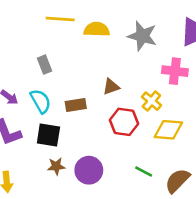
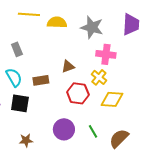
pink cross: (175, 71) -> (106, 54), moved
brown star: (56, 166) -> (26, 140), moved
purple circle: (89, 170) -> (64, 129), moved
green line: (144, 171) -> (93, 131), turned 32

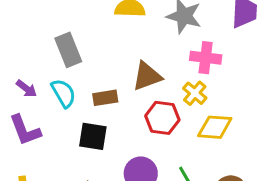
gray rectangle: (17, 49) -> (68, 50), size x1.5
brown triangle: (68, 66) -> (147, 76), size x1.5
black square: (20, 103) -> (93, 136), moved

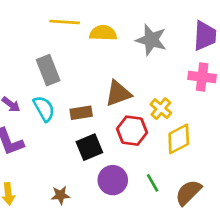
pink cross: (206, 58) -> (202, 77), moved
yellow diamond: (215, 127) -> (179, 139), turned -32
black square: (93, 136) -> (89, 147), moved, turned -32

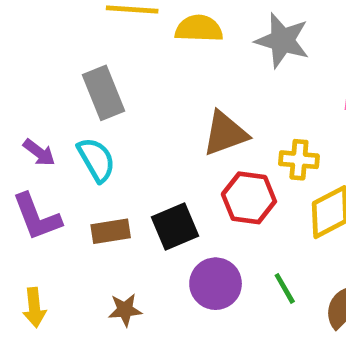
yellow cross: (161, 109) -> (299, 160), turned -35
brown rectangle: (81, 113) -> (111, 231), moved

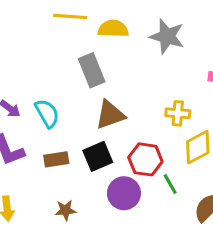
gray rectangle: (104, 93) -> (92, 70), moved
brown triangle: (225, 133) -> (110, 115), moved
red hexagon: (249, 198) -> (145, 159), moved
green line: (285, 288) -> (170, 184), moved

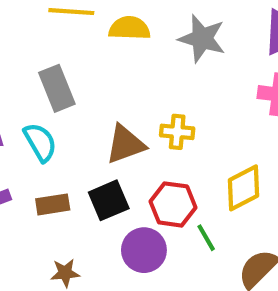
gray rectangle: (92, 70) -> (57, 88), moved
yellow cross: (178, 113) -> (177, 132), moved

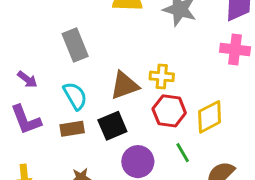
cyan semicircle: (40, 142) -> (75, 96), moved
red hexagon: (173, 204) -> (169, 111), moved

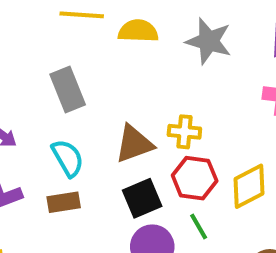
black square: (112, 126) -> (142, 198), moved
green line: (183, 153) -> (199, 226), moved

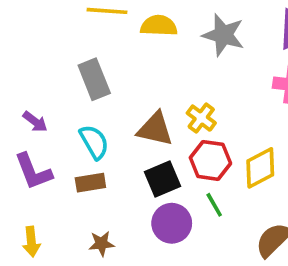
yellow cross: (184, 132) -> (201, 118), turned 32
brown triangle: (134, 144) -> (155, 129), turned 33

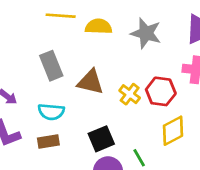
brown triangle: (155, 129) -> (90, 82), moved
cyan semicircle: (94, 142) -> (51, 112), turned 125
red hexagon: (210, 160) -> (161, 91), moved

